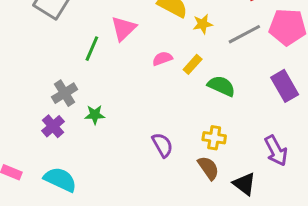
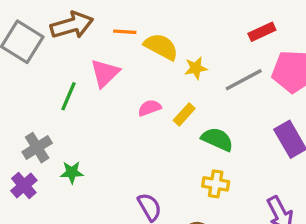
yellow cross: (214, 138) -> (216, 184), moved

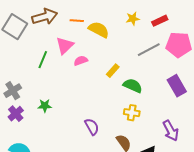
yellow star: (196, 68) -> (133, 19), moved
pink semicircle: (150, 108) -> (81, 61), moved
gray cross: (37, 148) -> (13, 91), moved

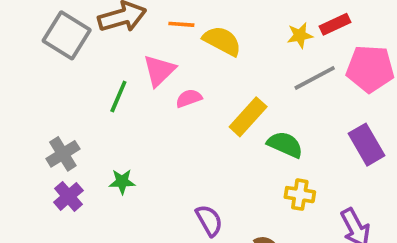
yellow star: (133, 19) -> (300, 35), moved
yellow rectangle: (113, 71) -> (248, 117), size x1.5
yellow cross: (132, 113) -> (300, 195), moved

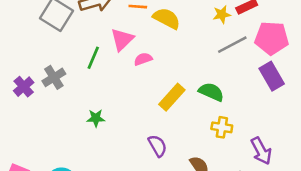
yellow rectangle: (248, 117) -> (172, 97), moved
purple rectangle: (366, 145) -> (272, 76), moved
gray cross: (63, 154) -> (54, 77), moved
purple cross: (68, 196) -> (24, 87), moved

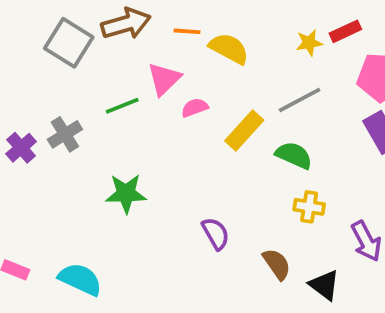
gray line: (232, 45) -> (300, 100), moved
green line: (93, 58) -> (122, 106), turned 45
yellow rectangle: (172, 97) -> (244, 131), moved
green star: (96, 118) -> (126, 193), size x1.5

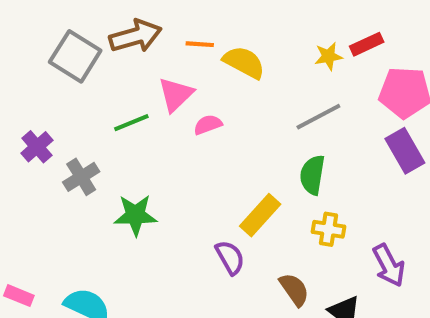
yellow rectangle: (244, 131) -> (260, 215), moved
gray cross: (65, 134) -> (81, 177), moved
purple cross: (21, 148) -> (37, 147), moved
green semicircle: (294, 155) -> (312, 175), turned -105

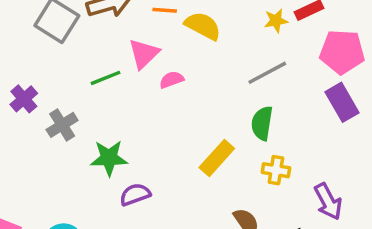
purple semicircle: (230, 257) -> (135, 195), moved, turned -80

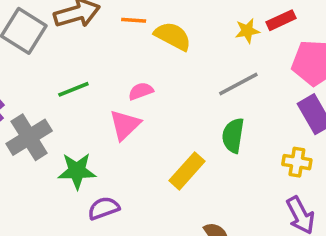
pink triangle: (144, 54) -> (125, 125), moved
gray cross: (62, 125) -> (29, 137), size x1.4
yellow cross: (276, 170) -> (297, 162), moved

